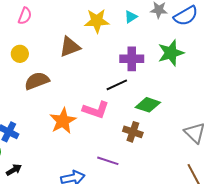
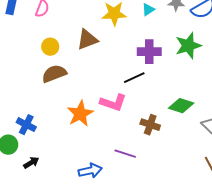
yellow circle: (20, 54) -> (50, 47), moved
green diamond: (148, 105) -> (181, 106), moved

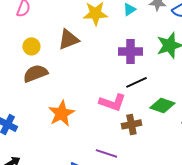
black line: (134, 78) -> (136, 82), moved
pink L-shape: (113, 103) -> (112, 102), moved
brown cross: (150, 125) -> (131, 124), turned -30

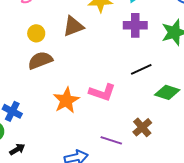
purple cross: (130, 51) -> (135, 25), moved
pink L-shape: (112, 102) -> (102, 92), moved
brown cross: (131, 124) -> (142, 127), moved, turned -30

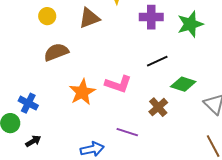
yellow circle: (36, 33) -> (47, 16), moved
brown cross: (142, 127) -> (158, 107), moved

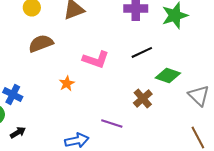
pink L-shape: (118, 84) -> (96, 59), moved
orange star: (82, 92) -> (67, 83), size x0.6

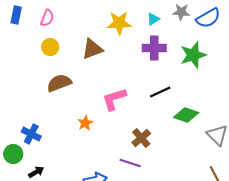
pink L-shape: (96, 59) -> (114, 99), turned 144
brown cross: (143, 98) -> (141, 138), moved

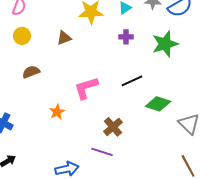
purple cross: (154, 48) -> (126, 37), size x0.6
brown triangle: (92, 49) -> (64, 38), size x0.7
brown semicircle: (59, 83) -> (31, 72), size x0.7

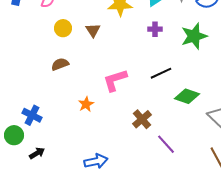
yellow circle: (22, 36) -> (63, 28), moved
brown triangle: (64, 38) -> (93, 30), turned -42
purple line: (102, 152) -> (166, 144), moved, turned 30

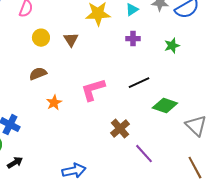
green star: (194, 36) -> (172, 46), size x0.6
orange star: (86, 104) -> (54, 103), moved

